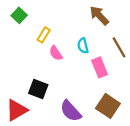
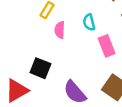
pink semicircle: (56, 53) -> (60, 30), turned 35

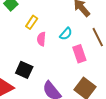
cyan semicircle: (89, 22) -> (66, 34), turned -128

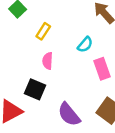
pink semicircle: (41, 39) -> (48, 61), moved

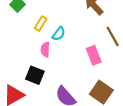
cyan semicircle: (85, 45) -> (59, 34), moved

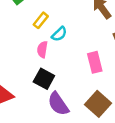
black square: (35, 75) -> (44, 79), moved

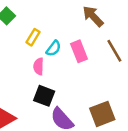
pink rectangle: (95, 62) -> (79, 51), moved
brown square: (98, 104) -> (102, 114), turned 35

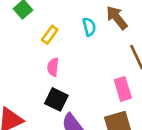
cyan semicircle: (53, 48) -> (89, 27), moved, turned -56
pink rectangle: (79, 51) -> (123, 89), moved

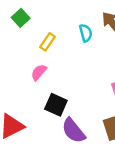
pink semicircle: (53, 67) -> (39, 72), moved, turned 36

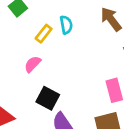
cyan semicircle: (86, 33) -> (66, 25), moved

